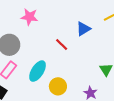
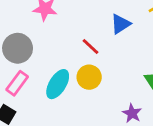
yellow circle: (58, 86) -> (89, 77), moved

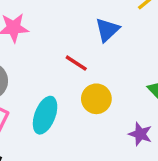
yellow circle: (89, 77) -> (96, 99), moved

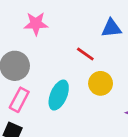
blue triangle: (107, 30) -> (111, 28), turned 35

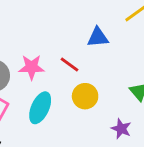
pink star: (36, 24) -> (32, 67), moved

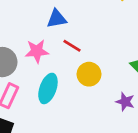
blue triangle: (98, 37) -> (57, 19), moved

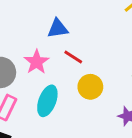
pink star: (37, 51) -> (37, 62), turned -30

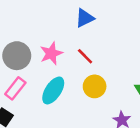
blue triangle: (58, 28) -> (85, 18), moved, turned -30

